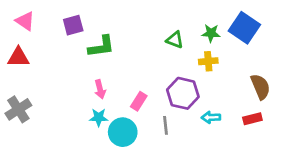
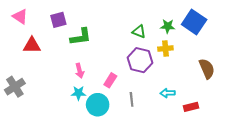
red triangle: (18, 57) -> (32, 45), moved
purple hexagon: (183, 93) -> (140, 60), moved
red rectangle: (252, 119) -> (191, 107), moved

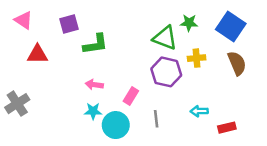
green star: (168, 26) -> (189, 23), moved
green triangle: (139, 32) -> (165, 38), size x1.5
brown semicircle: (207, 69) -> (237, 63), moved
pink arrow: (80, 71) -> (94, 85), turned 112

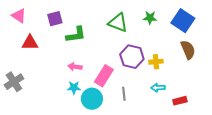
green triangle: (165, 38) -> (118, 23), moved
yellow cross: (197, 58) -> (156, 62), moved
pink rectangle: (131, 96) -> (104, 76), size x1.5

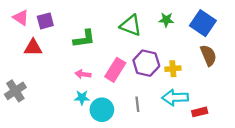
purple square: (55, 19) -> (45, 21), moved
pink rectangle: (104, 76) -> (115, 70), moved
cyan arrow: (158, 88) -> (175, 98), size x1.6

